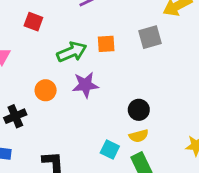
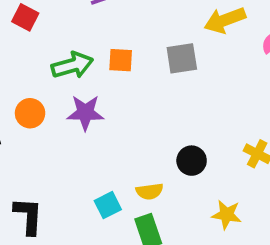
black circle: (139, 110) -> (192, 161), moved
cyan square: (110, 149) -> (108, 205), turned 30

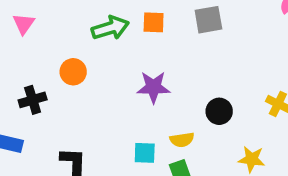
purple star: (85, 113) -> (153, 87), moved
cyan square: (108, 205) -> (145, 153), turned 30

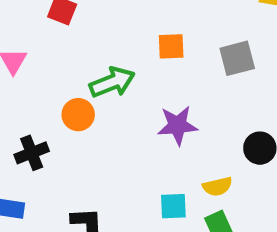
gray square: (208, 20) -> (237, 58), moved
green arrow: (110, 28) -> (112, 82), moved

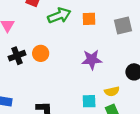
green arrow: (112, 82) -> (59, 16), moved
black cross: (32, 153) -> (17, 56), moved

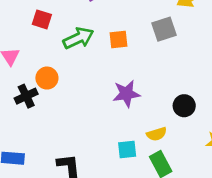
gray square: (123, 26) -> (164, 29), moved
orange circle: (41, 53) -> (47, 78), moved

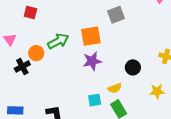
green arrow: (78, 38) -> (58, 41), moved
orange square: (119, 39) -> (91, 36), moved, size x1.5

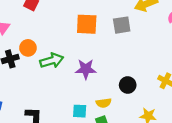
orange square: (91, 36) -> (87, 24), moved
green arrow: (58, 41) -> (52, 61), moved

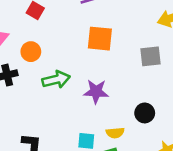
gray square: (122, 25) -> (150, 56), moved
orange circle: (28, 48) -> (31, 52), moved

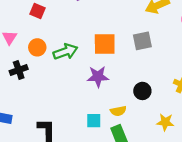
orange square: (100, 39) -> (105, 44), moved
green arrow: (56, 80) -> (65, 52), moved

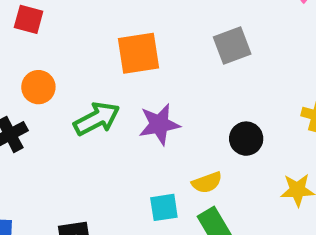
orange square: (105, 44) -> (138, 53), moved
green arrow: (65, 52) -> (97, 119), moved

